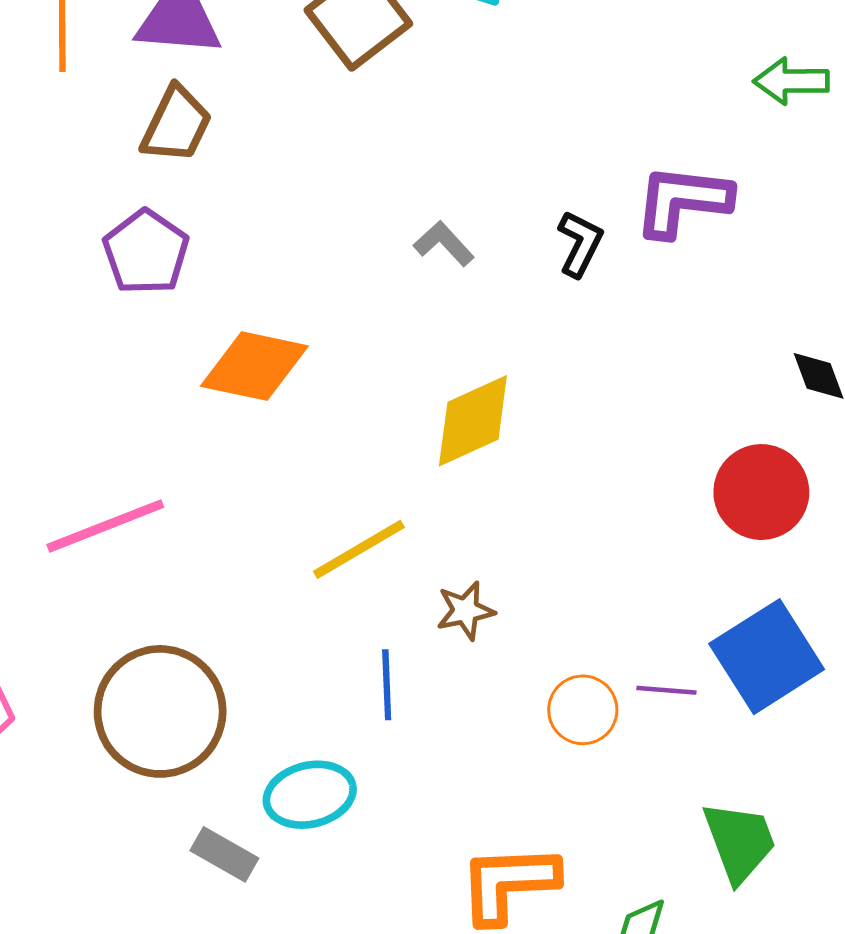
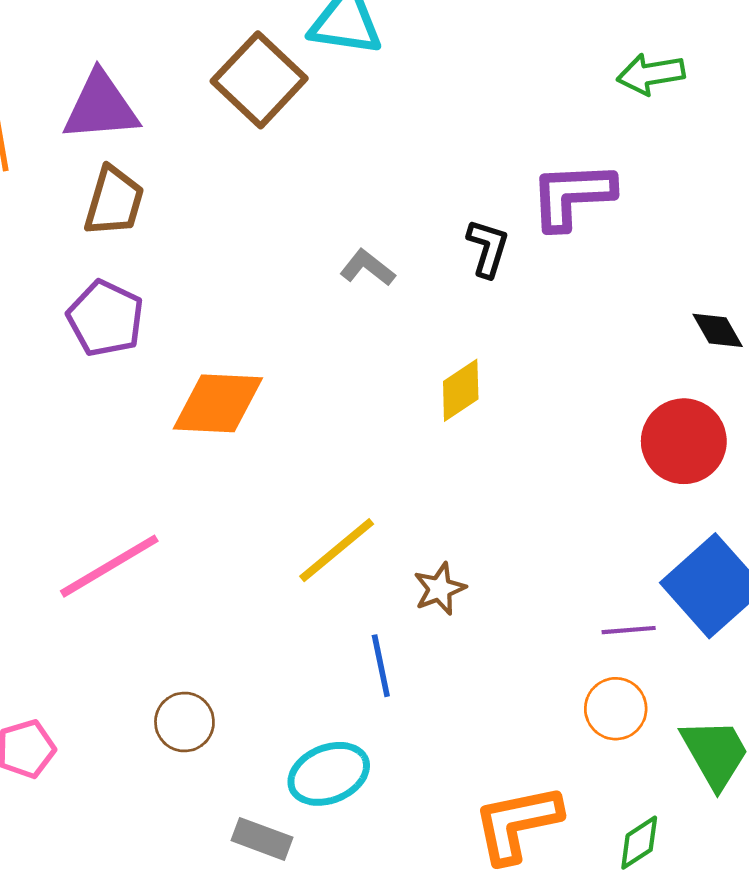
yellow diamond: (473, 421) -> (461, 390), moved, size x0.7
orange circle: (583, 710) -> (616, 709), moved
brown circle: (160, 711) -> (184, 722), size x0.5

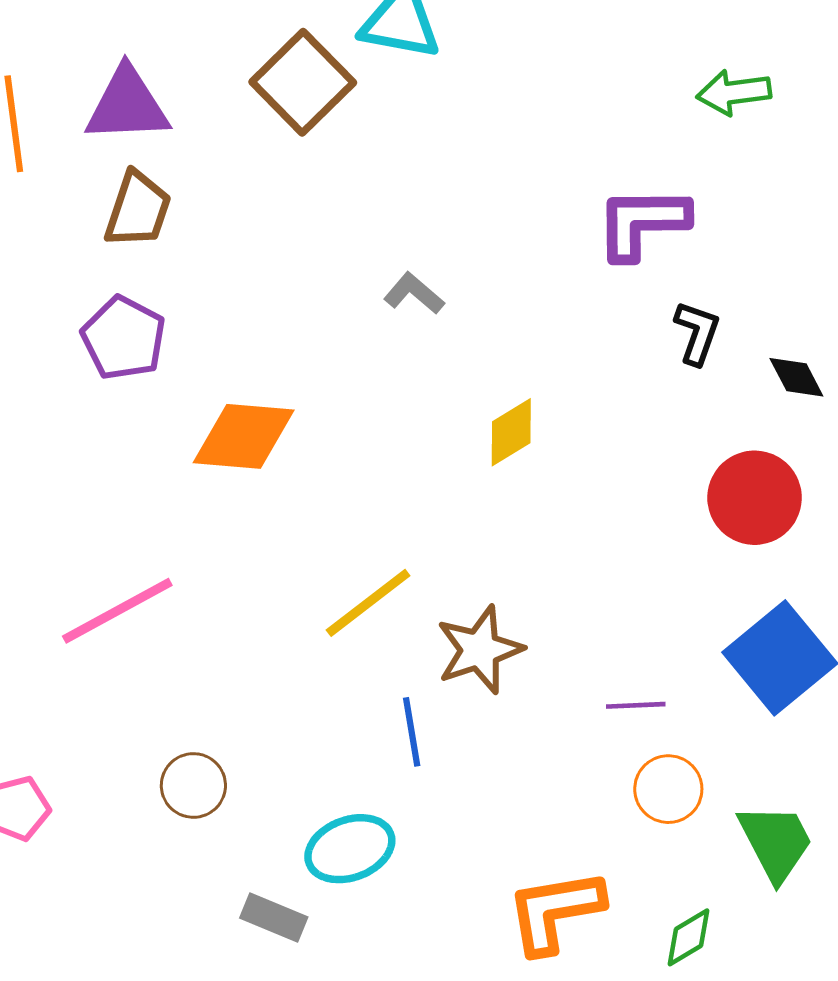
black L-shape: (488, 248) -> (697, 333), moved
brown star: (440, 589) -> (480, 650), size x1.5
purple line: (629, 630) -> (636, 705), moved

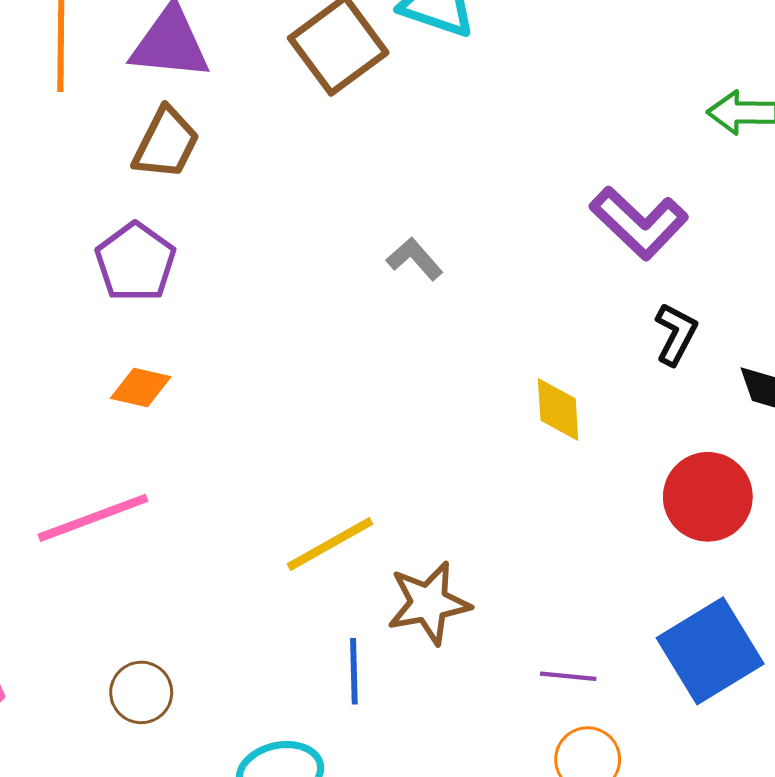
purple L-shape: (642, 223) -> (639, 223), turned -144
yellow diamond: (511, 432) -> (558, 410), moved, turned -70
orange diamond: (244, 436) -> (141, 387), moved, size x0.6

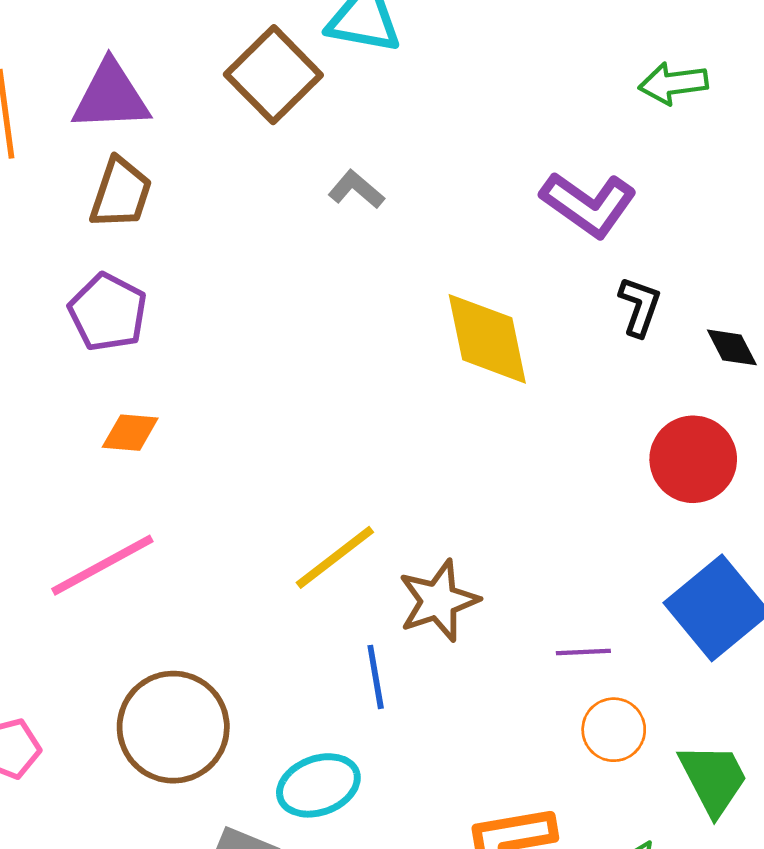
gray L-shape: (415, 259) -> (356, 189), moved
yellow diamond: (558, 410) -> (487, 339), moved, size x1.6
brown circle: (141, 692) -> (173, 727), size x1.8

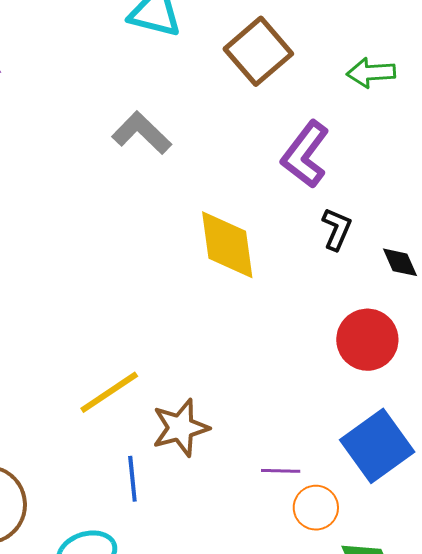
brown square: (273, 75) -> (258, 51), moved
gray L-shape: (356, 189) -> (142, 133), size x1.5
purple L-shape: (588, 204) -> (305, 154), turned 88
orange circle: (614, 730) -> (316, 508), moved

